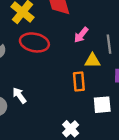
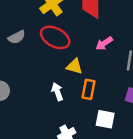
yellow triangle: (92, 61) -> (74, 66), moved
white arrow: (19, 95) -> (57, 92), moved

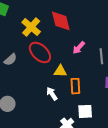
red ellipse: (55, 37) -> (40, 52), turned 30
white square: (105, 119) -> (85, 111), moved

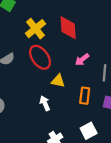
orange rectangle: (75, 86) -> (85, 96), moved
white square: (85, 111) -> (89, 131), moved, turned -35

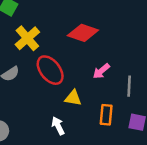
red diamond: (68, 28) -> (83, 33), turned -65
yellow cross: (35, 29) -> (27, 38), moved

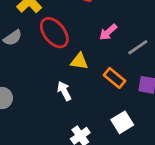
gray line: (129, 86) -> (138, 47), turned 54
orange rectangle: (106, 115) -> (114, 78), turned -54

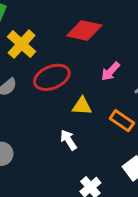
red ellipse: (54, 33) -> (52, 77), turned -68

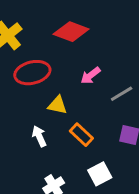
orange rectangle: (122, 121) -> (81, 135), moved

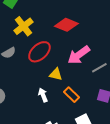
red ellipse: (32, 73) -> (39, 52), turned -30
pink arrow: (90, 76) -> (79, 55), size x1.6

